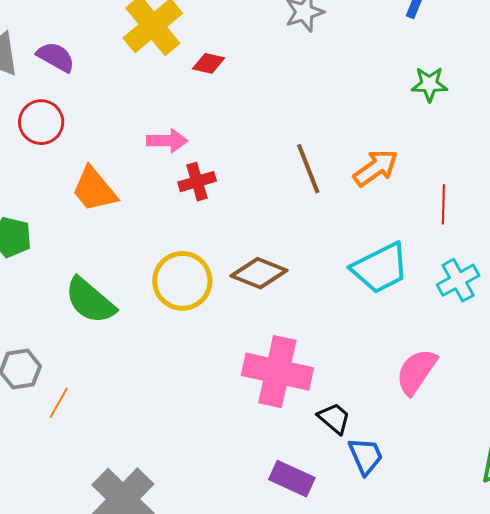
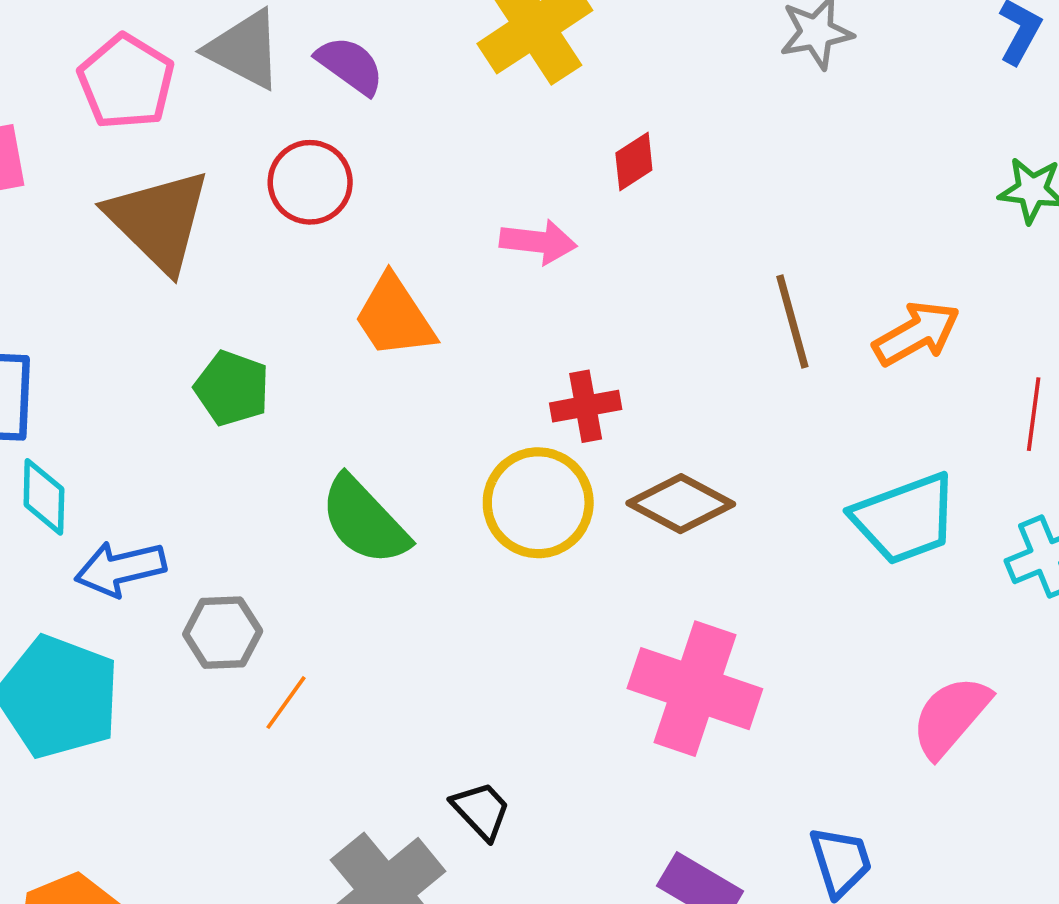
red diamond: (209, 63) -> (634, 161), moved, turned -52
red cross: (197, 182) -> (586, 406), moved
black trapezoid: (334, 418) -> (481, 810), moved

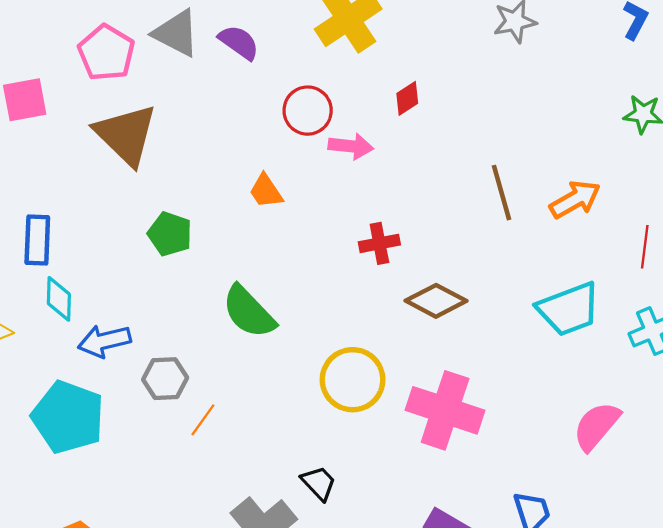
red circle: (310, 182) -> (308, 111), moved
orange trapezoid: (394, 317) -> (266, 191), size x0.7
yellow circle: (538, 503) -> (353, 380), moved

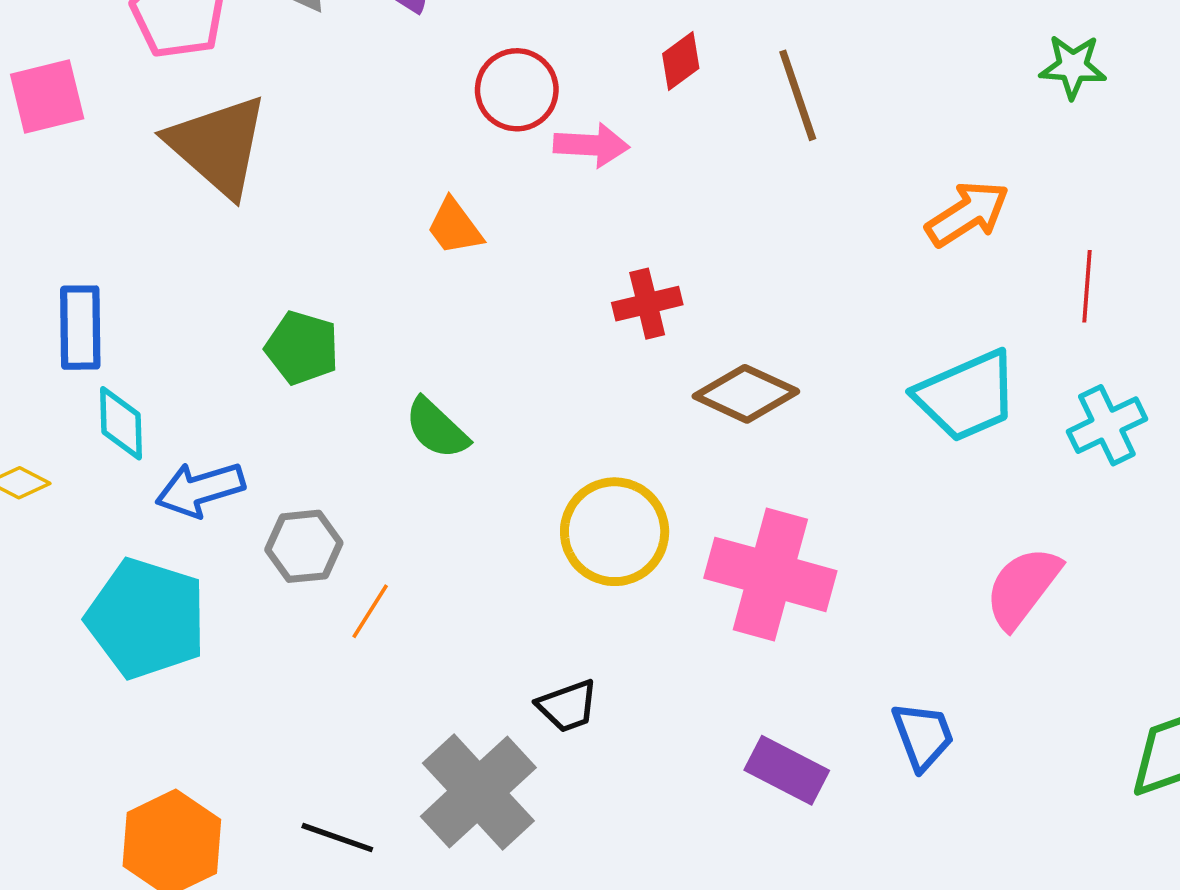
brown line: (502, 193) -> (798, 95), moved
green pentagon: (170, 234) -> (302, 348), moved
green semicircle: (249, 312) -> (437, 428), size x0.7
black trapezoid: (319, 483) -> (568, 706), turned 117

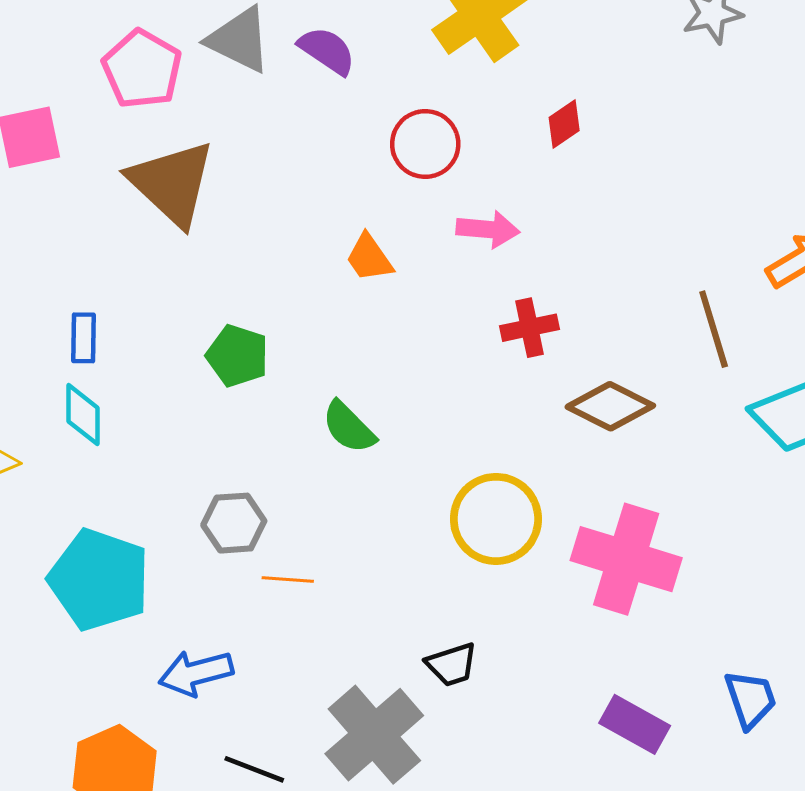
brown line: (798, 95) -> (714, 329), moved
pink arrow: (591, 145) -> (488, 229), moved
blue rectangle: (80, 328) -> (84, 338), moved, size x0.7
blue arrow: (200, 489) -> (196, 673), moved
orange line: (370, 611) -> (288, 580), turned 60

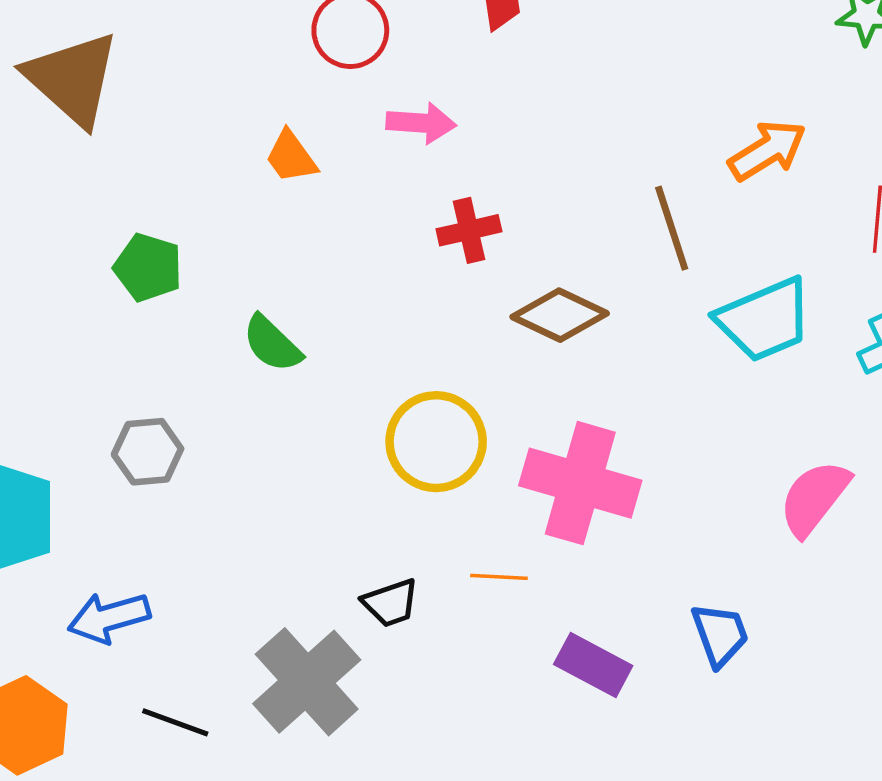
orange line: (288, 580) -> (499, 577), moved

